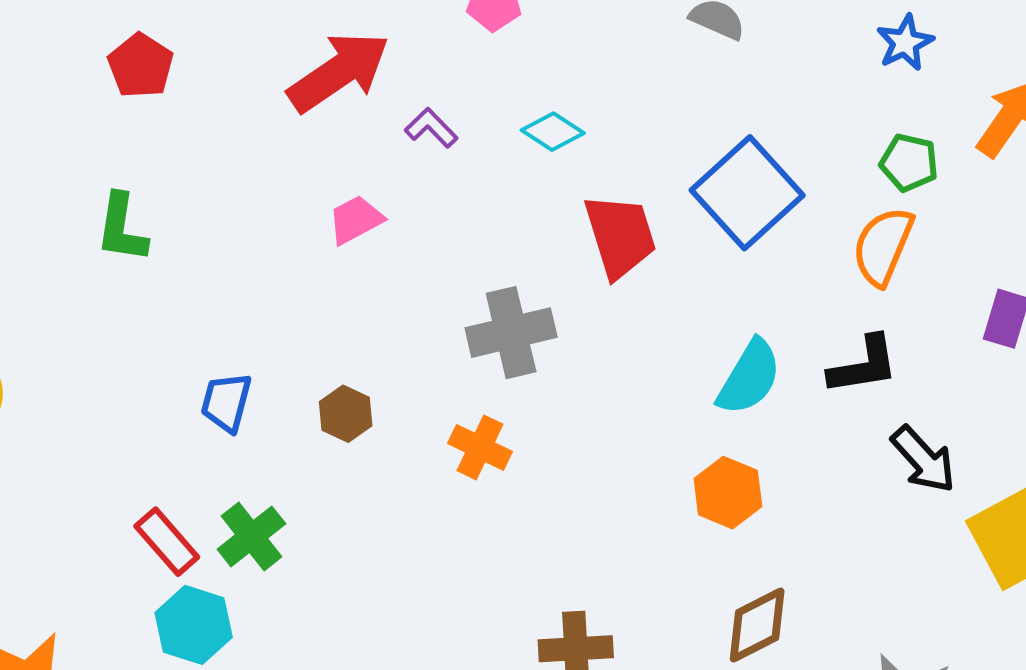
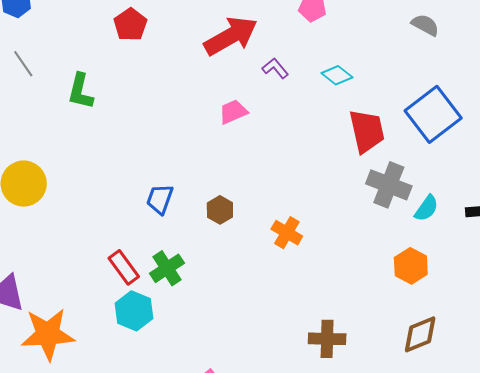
green L-shape: (122, 228) -> (80, 91), moved
gray cross: (511, 333) -> (389, 185), moved, turned 30
cyan semicircle: (749, 377) -> (426, 208), size x0.7

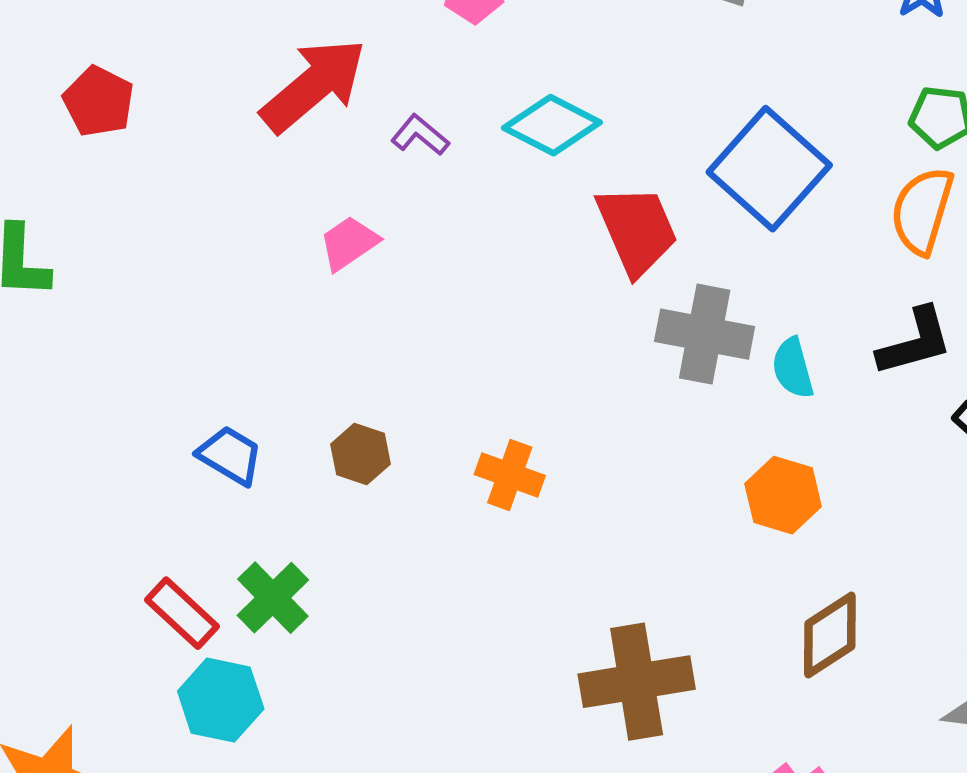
cyan diamond: (337, 75) -> (552, 125), size x1.4
blue trapezoid: (160, 199) -> (230, 455), turned 112
cyan semicircle: (426, 208) -> (793, 368), turned 140
brown cross: (327, 339) -> (637, 682), size x1.4

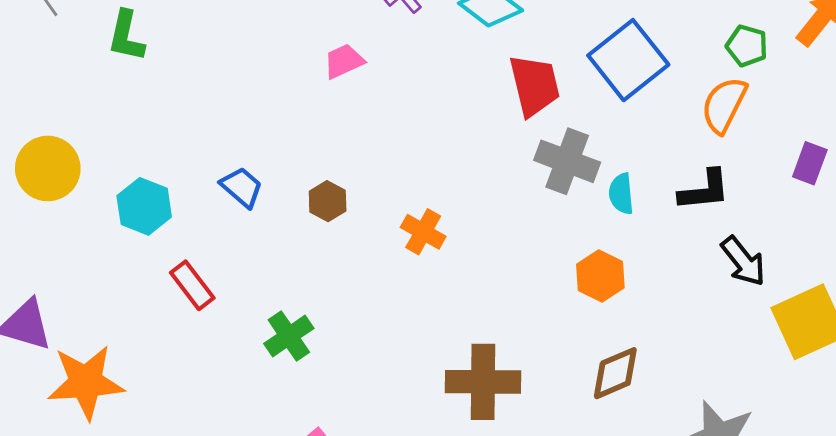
green cross: (273, 598) -> (289, 336), moved
cyan hexagon: (221, 700) -> (144, 206), moved

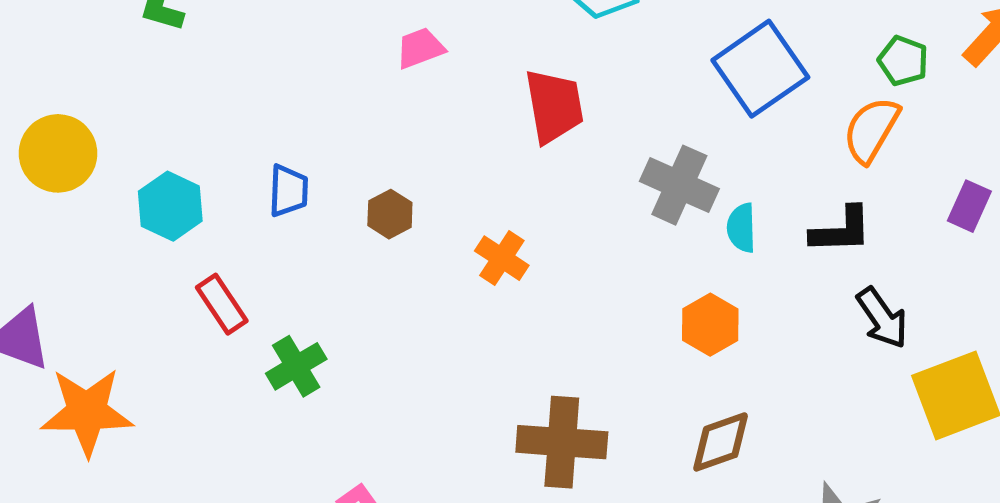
red trapezoid: (534, 85) -> (554, 106), moved
blue trapezoid: (242, 187) -> (288, 191), turned 48
green cross: (289, 336) -> (296, 366), moved

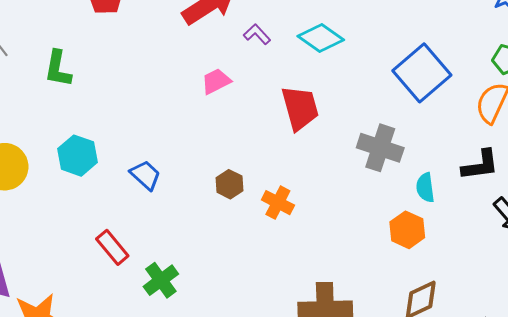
blue trapezoid: (288, 191) -> (145, 175), turned -44
cyan hexagon: (170, 206) -> (78, 156), moved
brown hexagon: (390, 214) -> (230, 184), moved
cyan semicircle: (741, 228) -> (425, 188), moved

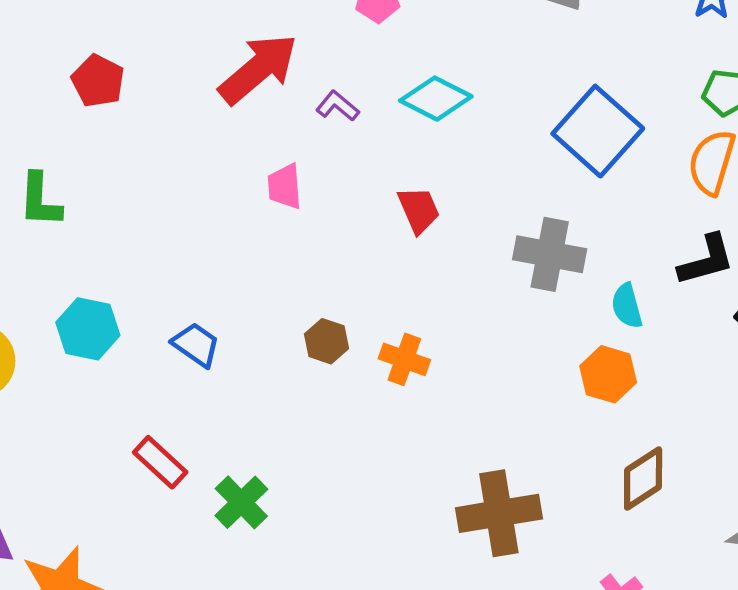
pink trapezoid: (216, 81) -> (285, 186), turned -60
red trapezoid: (300, 108) -> (419, 210), size x0.7

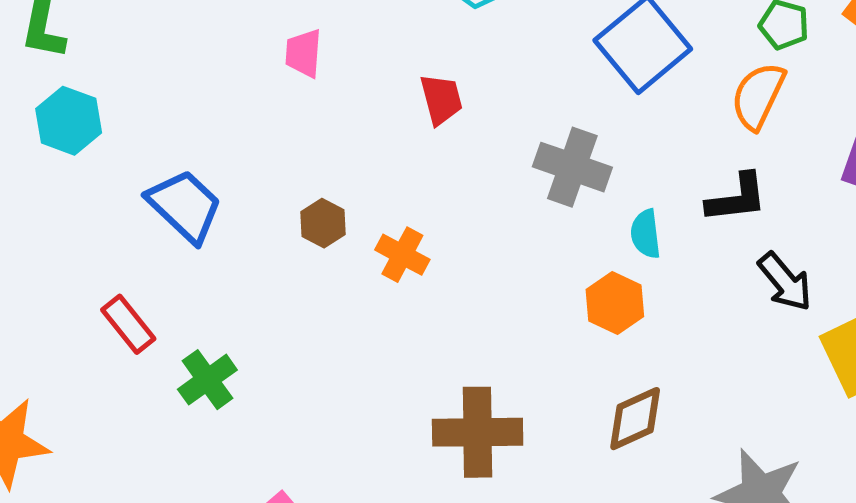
cyan hexagon: (88, 329) -> (69, 121), moved
blue trapezoid: (196, 345) -> (185, 206), size x1.5

